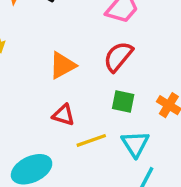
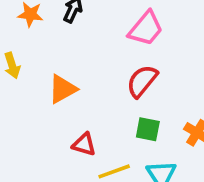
orange triangle: (63, 65) -> (63, 89), moved

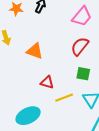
orange triangle: (63, 89) -> (35, 51), turned 48

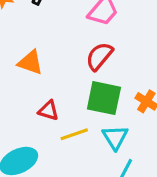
green square: (83, 74) -> (104, 98), size x1.6

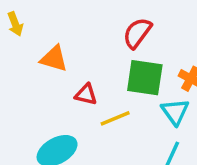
orange triangle: (30, 62) -> (54, 59), moved
cyan triangle: (115, 137) -> (175, 112), moved

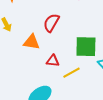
red semicircle: (137, 33) -> (51, 23), moved

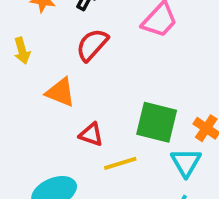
red semicircle: (51, 23) -> (92, 45), moved

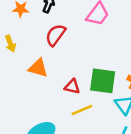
red triangle: (91, 134) -> (72, 87), moved

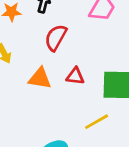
red triangle: (72, 87) -> (75, 76), moved

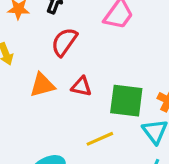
orange triangle: (40, 78) -> (42, 85), turned -30

